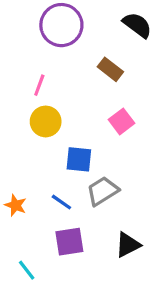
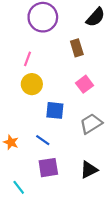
black semicircle: (137, 25) -> (95, 17), turned 95
brown rectangle: (110, 69) -> (77, 48), turned 35
gray trapezoid: (103, 191) -> (91, 124), moved

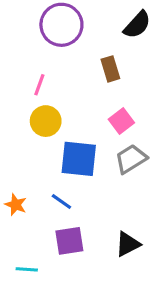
blue square: (55, 110) -> (79, 159), size x1.4
gray trapezoid: (91, 124) -> (131, 159), moved
cyan line: (19, 187) -> (27, 269), turned -48

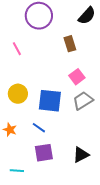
pink line: (39, 85) -> (17, 49), moved, turned -48
yellow circle: (46, 121) -> (18, 94), moved

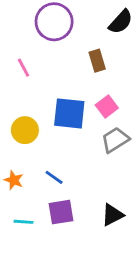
blue square: (50, 101) -> (69, 113), moved
cyan line: (17, 171) -> (23, 222), moved

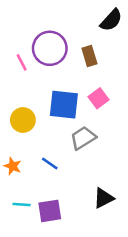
purple circle: (54, 22) -> (50, 48), moved
gray trapezoid: (115, 140) -> (83, 138), moved
purple square: (61, 212) -> (50, 211), moved

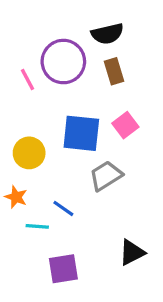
black semicircle: (111, 20) -> (107, 34), moved, turned 35
orange star: (13, 166) -> (16, 197), moved
cyan line: (22, 205) -> (37, 226), moved

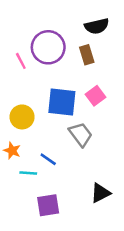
black semicircle: (107, 34) -> (97, 26), moved
gray trapezoid: (106, 176) -> (81, 134), turned 85

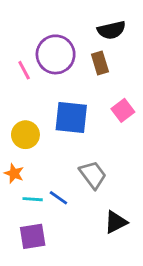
pink square: (95, 96) -> (123, 110), moved
gray trapezoid: (81, 134) -> (93, 175), moved
blue line: (48, 159) -> (58, 198), moved
purple square: (48, 205) -> (33, 236), moved

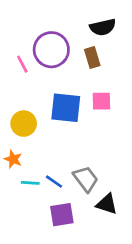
pink square: (123, 110) -> (101, 101), moved, turned 36
gray trapezoid: (93, 175) -> (86, 179), moved
black triangle: (116, 222) -> (107, 204), turned 45
purple square: (33, 236) -> (62, 215), moved

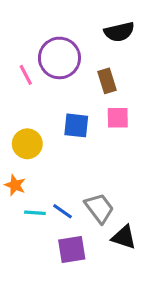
brown rectangle: (92, 58) -> (107, 81), moved
blue square: (66, 108) -> (76, 125), size x0.7

